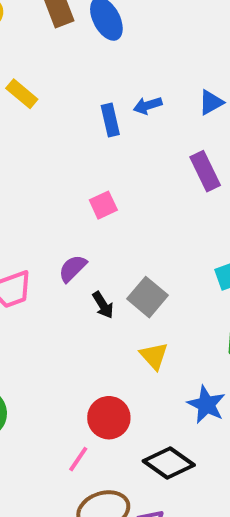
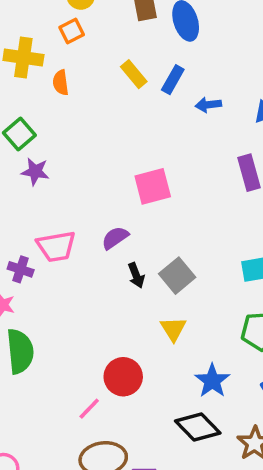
yellow rectangle: (22, 94) -> (134, 74), moved
blue rectangle: (110, 120) -> (173, 80), moved, turned 32
pink square: (103, 205) -> (153, 186), size x1.5
black diamond: (169, 463) -> (198, 427), moved

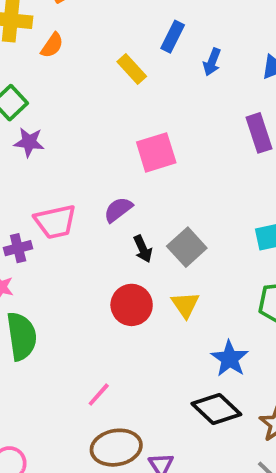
yellow rectangle: (134, 74) -> (132, 69), moved
orange semicircle: (61, 83) -> (52, 45), turned -135
blue arrow: (208, 105) -> (212, 62), turned -60
purple cross: (21, 269) -> (18, 248), turned -30
red circle: (123, 377) -> (132, 305), moved

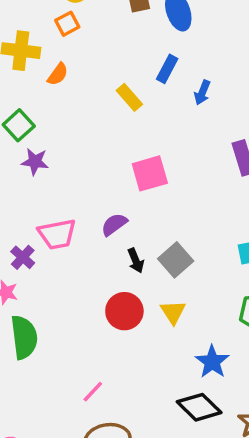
purple cross: (18, 248) -> (23, 257), turned -35

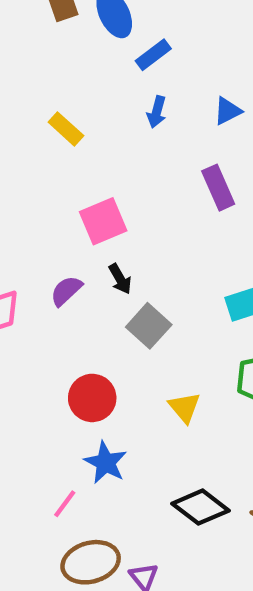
blue rectangle: (167, 69) -> (153, 55), moved, turned 32
black arrow: (136, 261) -> (120, 279), moved
yellow triangle: (173, 312) -> (184, 407), moved
blue star: (212, 362) -> (106, 463), moved

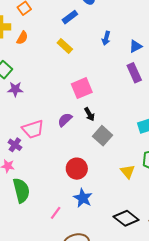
blue rectangle: (153, 55) -> (70, 17), moved
blue triangle: (227, 111) -> (136, 46), moved
yellow triangle: (184, 407) -> (128, 172), moved
pink line: (65, 504) -> (56, 213), moved

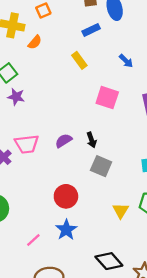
blue arrow: (106, 38) -> (126, 61), turned -72
pink square: (82, 88) -> (107, 98), moved, turned 30
gray square: (102, 136) -> (101, 166), turned -30

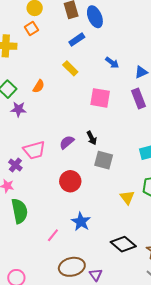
orange semicircle: (35, 42) -> (39, 86), moved
red circle: (66, 196) -> (70, 181), moved

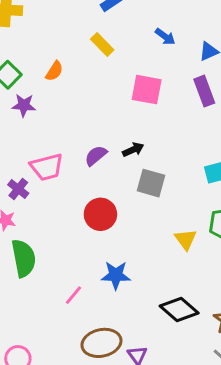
black arrow: (92, 138) -> (133, 150), turned -88
blue star: (81, 222) -> (116, 275), turned -30

